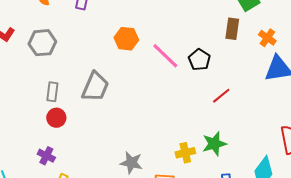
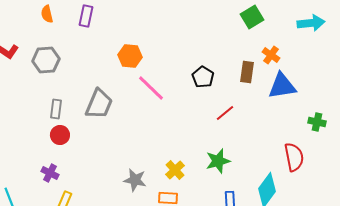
brown rectangle: (232, 29) -> (247, 72), moved
pink line: (165, 56) -> (151, 88), moved
yellow cross: (185, 153) -> (175, 170), moved, turned -30

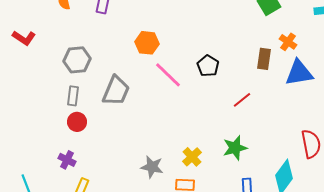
gray hexagon: (46, 60) -> (77, 60), moved
black pentagon: (203, 77) -> (208, 66), moved

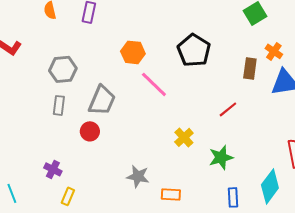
black pentagon: (208, 66) -> (194, 50), moved, size x1.5
red circle: (77, 122) -> (90, 131), moved
yellow cross: (192, 157) -> (184, 137), moved

